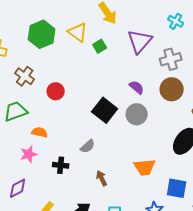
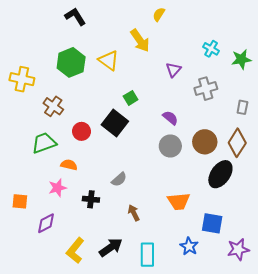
purple triangle: (140, 41) -> (173, 70), size x0.6
green square: (100, 46) -> (131, 98), moved
brown circle: (172, 89) -> (205, 142), moved
red circle: (56, 91) -> (81, 131), moved
black square: (105, 110) -> (115, 123), moved

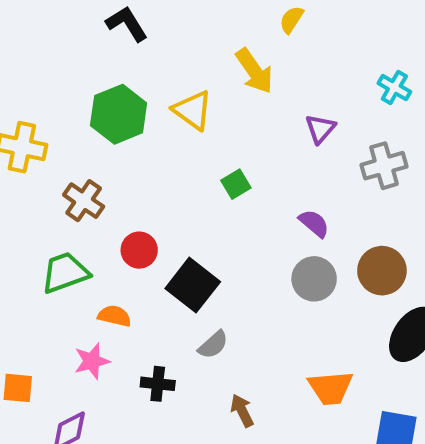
black square: (115, 123) -> (193, 285), moved

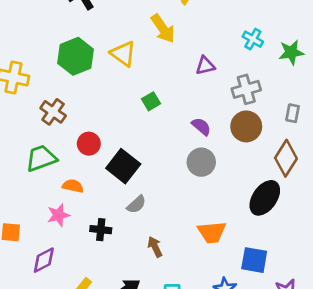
purple triangle: (320, 129) -> (205, 66), turned 36
brown circle: (382, 271) -> (246, 126), moved

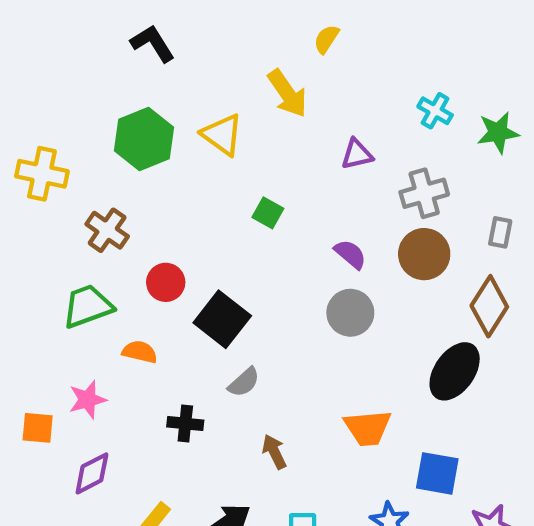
green square: (151, 101) -> (268, 213), turned -30
pink star: (58, 215) -> (88, 400), moved

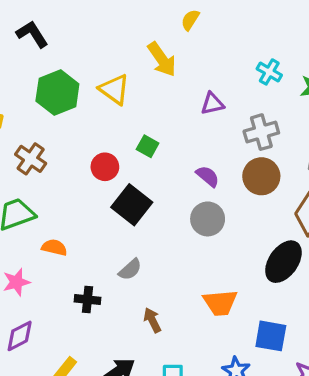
black L-shape: (153, 43) -> (32, 34), moved
red circle: (166, 282) -> (105, 167), moved
black square: (222, 319) -> (132, 205), moved

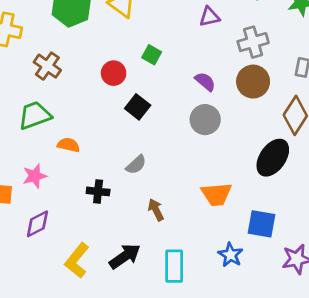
black square: (132, 205) -> (138, 107), size x0.7

